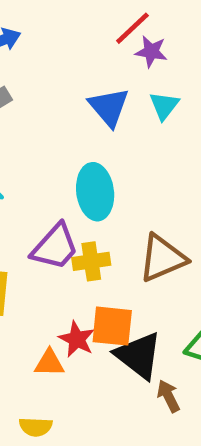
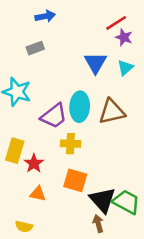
purple trapezoid: (55, 247) -> (54, 116), moved
brown triangle: (162, 258) -> (112, 112), moved
red star: (77, 339) -> (34, 163), moved
black triangle: (139, 355) -> (103, 200), moved

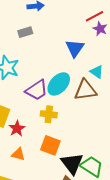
cyan triangle: (125, 68) -> (97, 72), moved, turned -48
cyan ellipse: (80, 107) -> (59, 84), turned 35

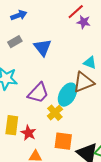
blue triangle: (75, 48) -> (43, 47), moved
cyan ellipse: (59, 84) -> (67, 95), moved
yellow cross: (49, 114) -> (55, 113), turned -35

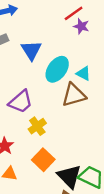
cyan ellipse: (67, 95) -> (57, 69), moved
orange square: (63, 141) -> (43, 160), turned 30

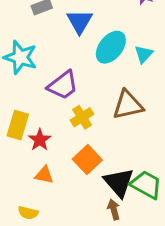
cyan triangle: (83, 73) -> (144, 54), turned 42
brown triangle: (74, 95) -> (128, 105), moved

